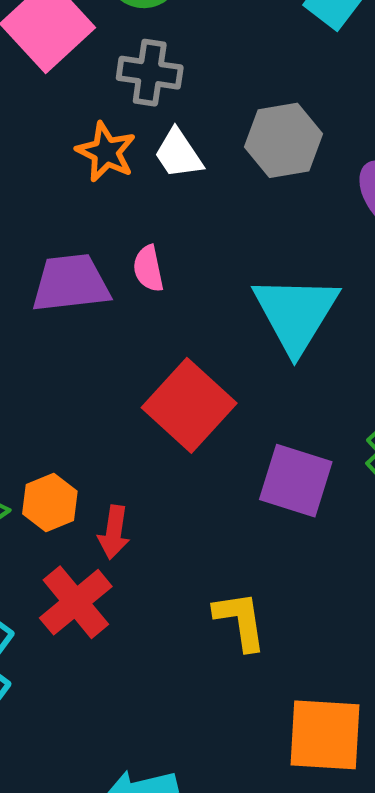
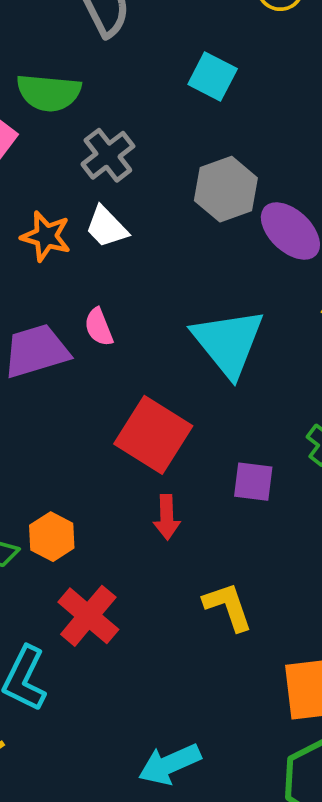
gray cross: (150, 73) -> (108, 155), moved, turned -36
gray hexagon: (284, 140) -> (226, 189), moved
purple square: (296, 481) -> (253, 482), size x0.7
red arrow: (114, 532) -> (167, 517), moved

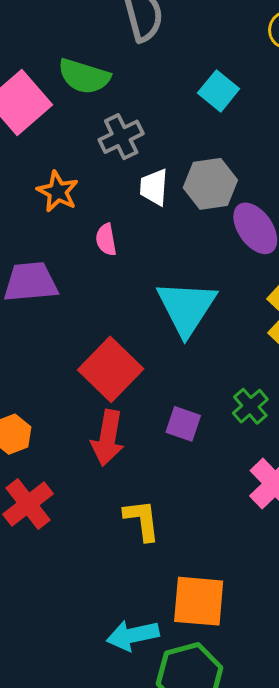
white trapezoid: (107, 227) -> (154, 187), moved, turned 36
pink semicircle: (99, 327) -> (106, 240), moved
red arrow: (167, 517) -> (108, 438), size x1.5
cyan arrow: (170, 764) -> (133, 635), moved

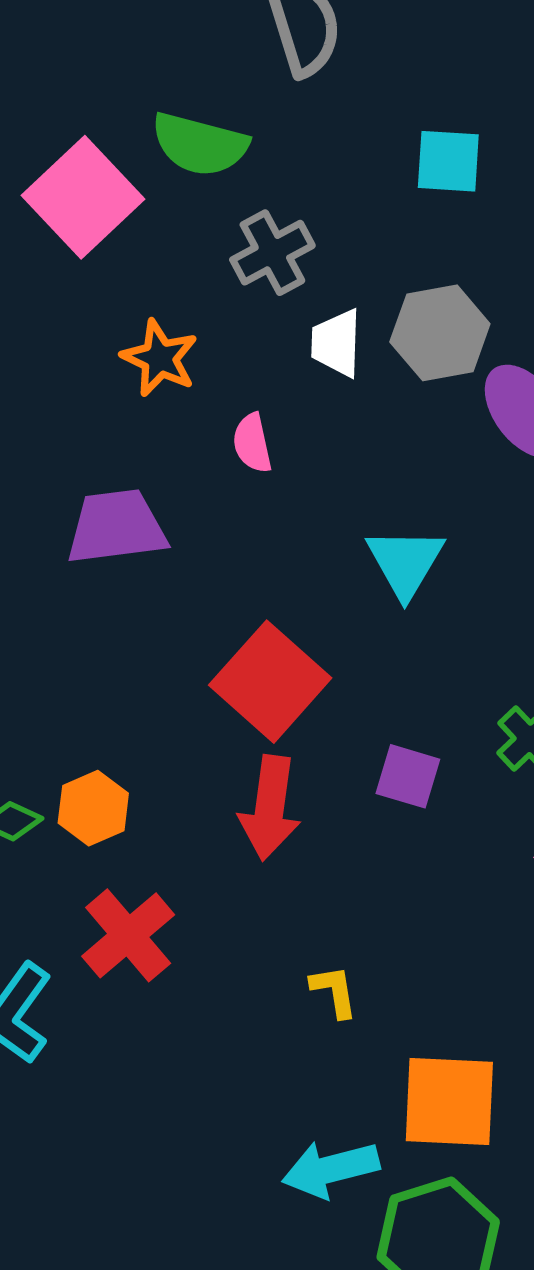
cyan square: (219, 91) -> (448, 161), turned -33
cyan triangle: (186, 308) -> (405, 562), size x0.7
yellow L-shape: (142, 520) -> (334, 991), moved, size x0.7

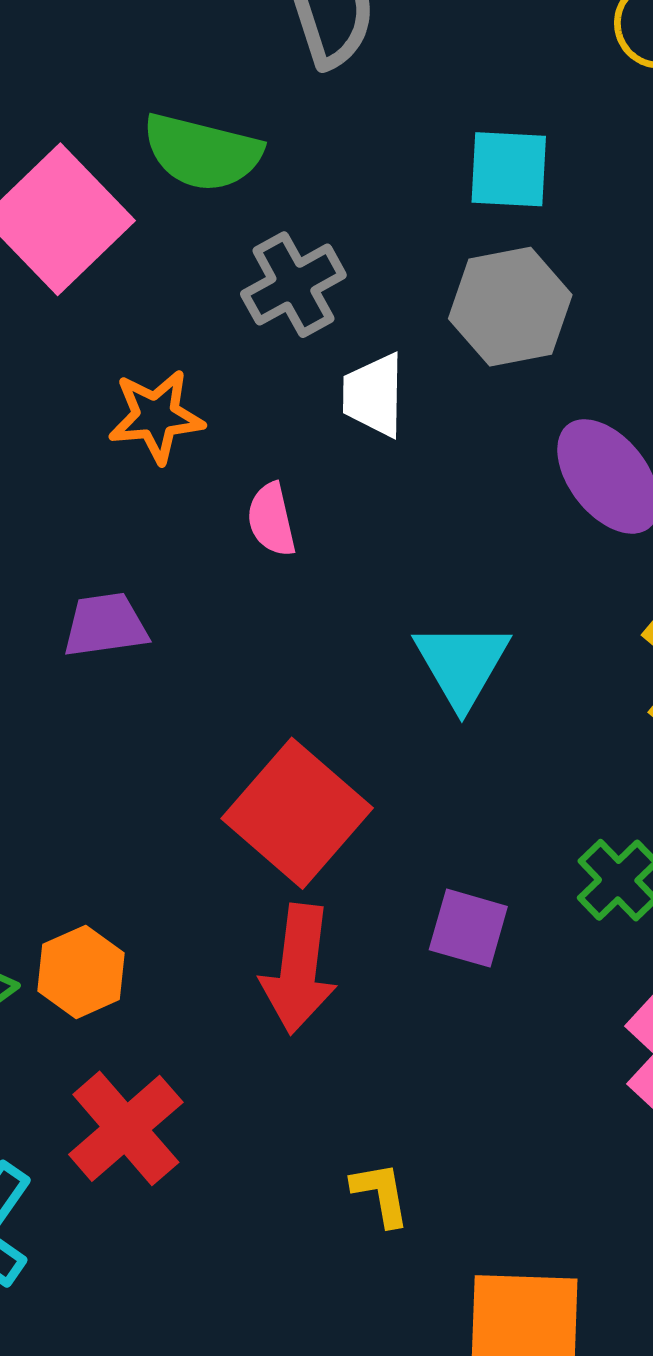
gray hexagon: (440, 333) -> (510, 307), moved
orange star: (160, 358) -> (156, 416), turned -30
purple trapezoid: (116, 527) -> (105, 625), size x0.7

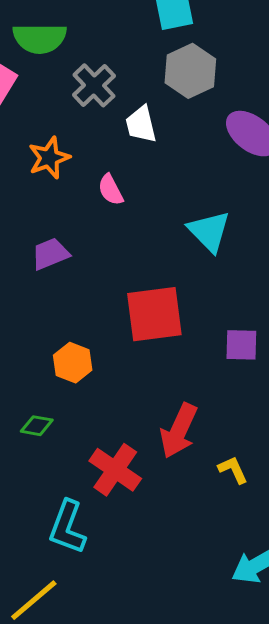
red square: (297, 813) -> (154, 314), turned -34
red arrow: (299, 969) -> (179, 431), moved, turned 32
orange hexagon: (81, 972) -> (73, 363), moved

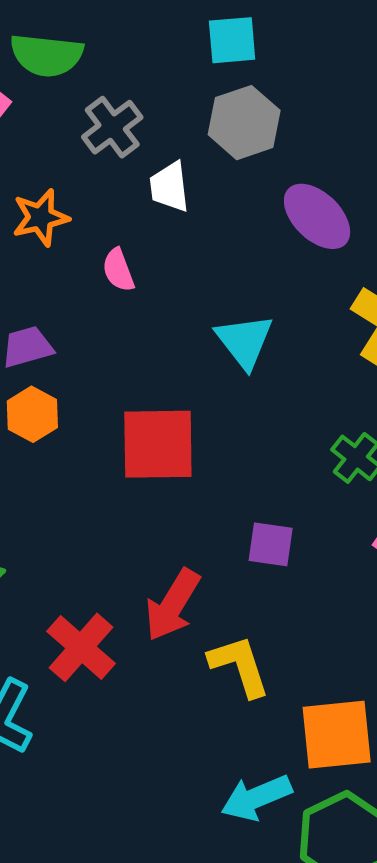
purple square: (241, 345) -> (271, 544), moved
orange hexagon: (73, 363) -> (32, 414), moved
yellow L-shape: (233, 470) -> (239, 666), size x1.6

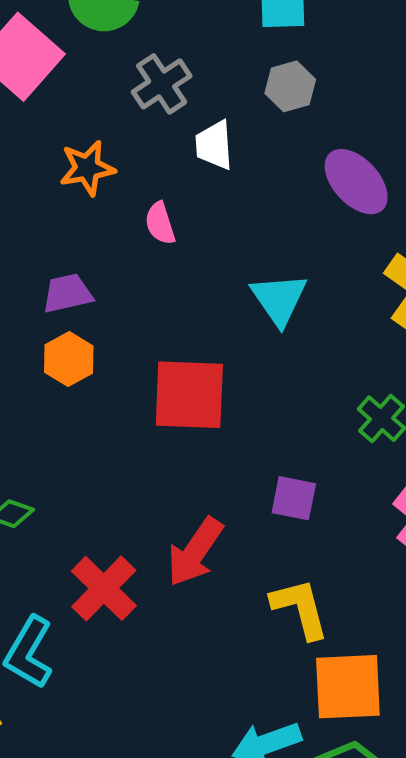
gray hexagon: (244, 123) -> (290, 86), size x0.7
yellow L-shape: (239, 666) -> (300, 608), moved

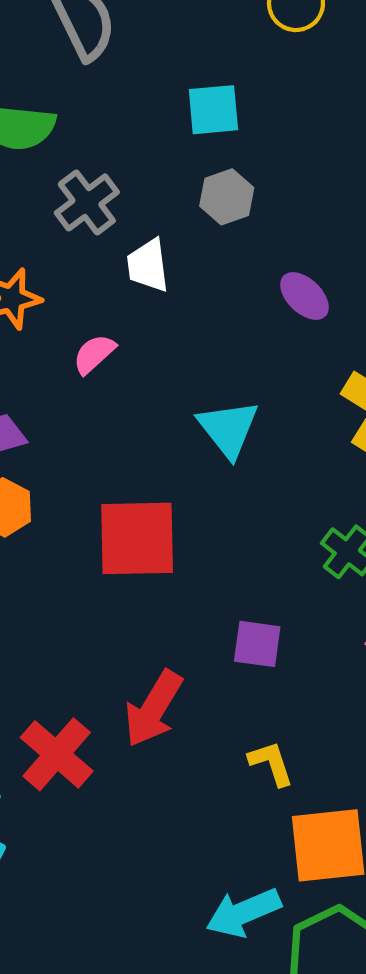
purple ellipse: (356, 182) -> (304, 296), size x0.7
pink semicircle: (160, 223) -> (94, 354), turned 69
yellow L-shape: (300, 608) -> (271, 763), size x0.7

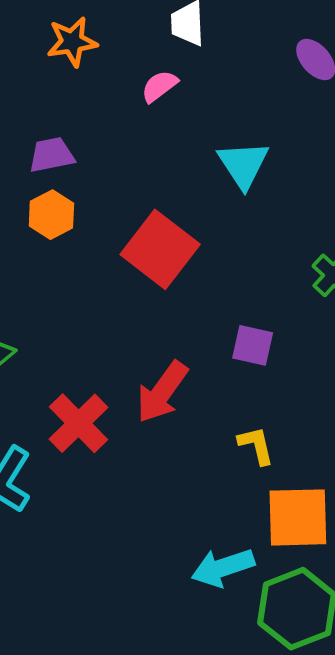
pink semicircle: (94, 354) -> (159, 86), moved
red square: (137, 538) -> (160, 249), turned 34

